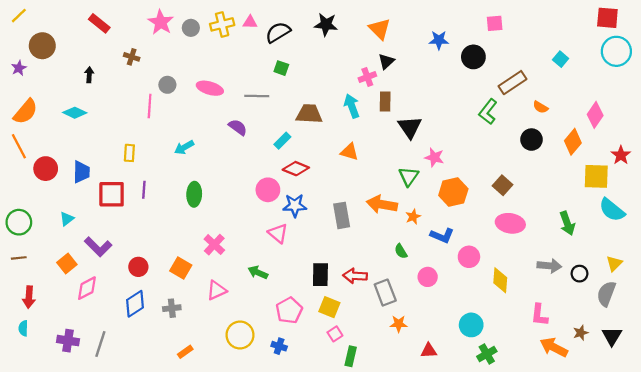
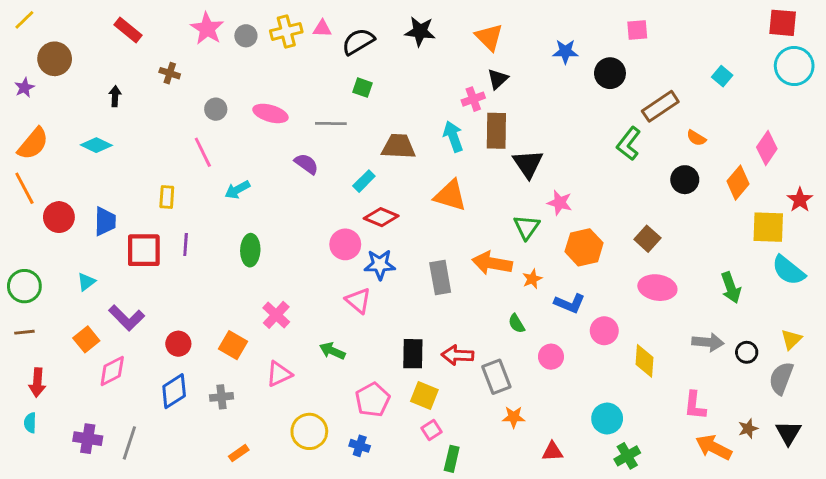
brown rectangle: (385, 102) -> (496, 131), size x1.4
pink line: (150, 106) -> (203, 152), moved, turned -30
orange triangle: (349, 152) -> (450, 195), size x1.4

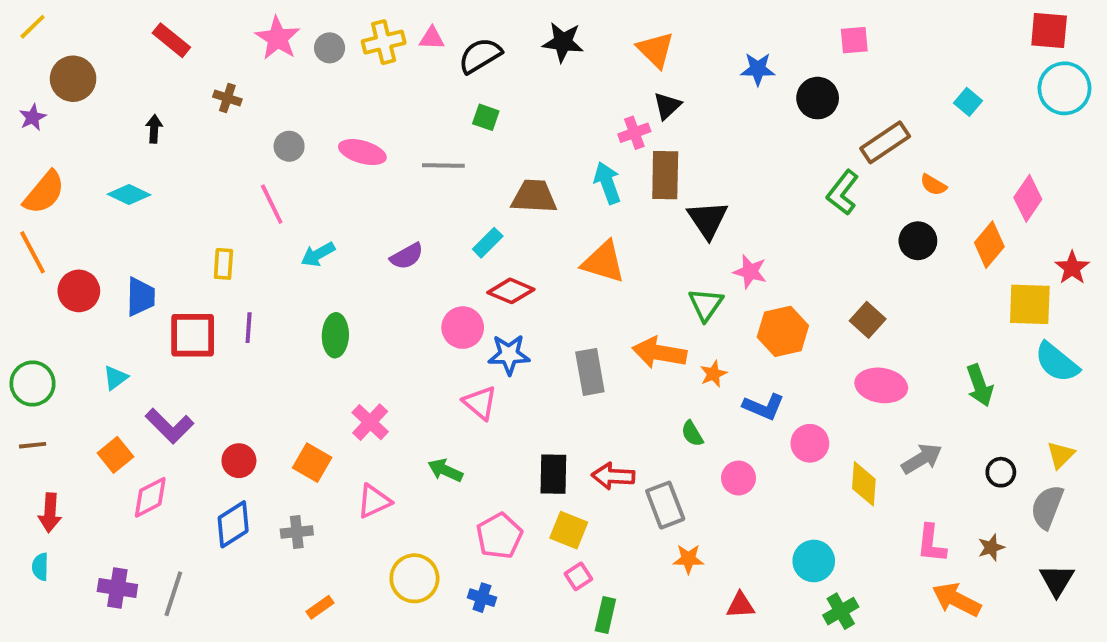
purple semicircle: (306, 164) -> (407, 256), moved, turned 115
gray arrow: (708, 342) -> (922, 459), moved, turned -36
brown star: (748, 429) -> (991, 547), moved

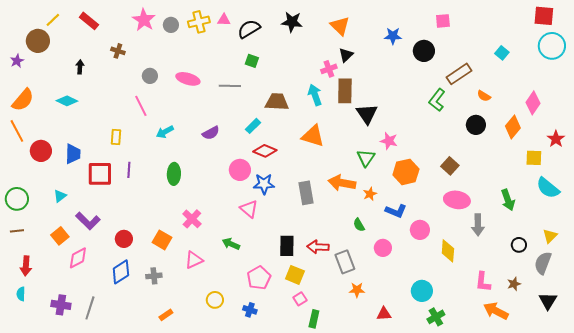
yellow line: (33, 27) -> (53, 20), moved
yellow square: (1030, 304) -> (534, 158), size x0.7
gray arrow: (922, 459) -> (478, 225), moved, turned 120
yellow circle: (414, 578) -> (215, 300), size x0.7

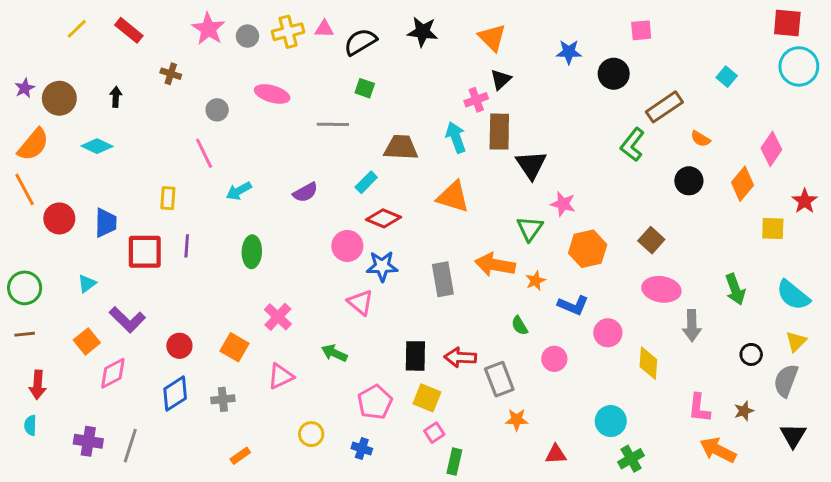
brown circle: (38, 41) -> (59, 98), moved
pink ellipse: (188, 79) -> (272, 94), moved
cyan semicircle: (548, 188) -> (793, 295), moved

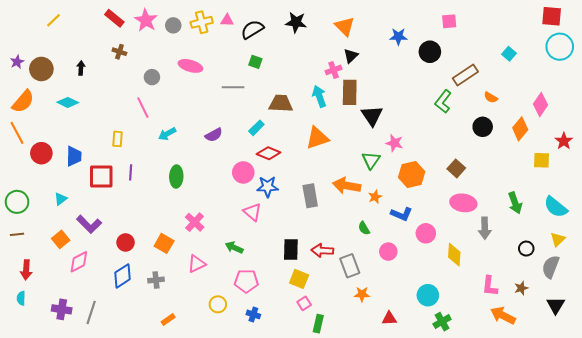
red rectangle: (129, 30) -> (114, 18), moved
orange triangle: (453, 197) -> (317, 138), turned -35
pink pentagon: (375, 402) -> (246, 281), moved, turned 30

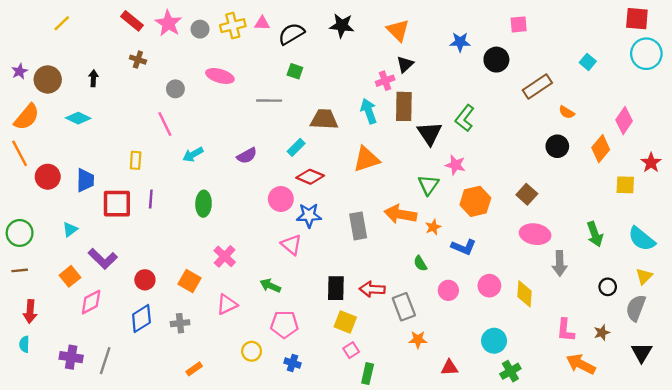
green L-shape: (443, 101) -> (465, 118), moved
pink circle: (426, 233) -> (489, 286), moved

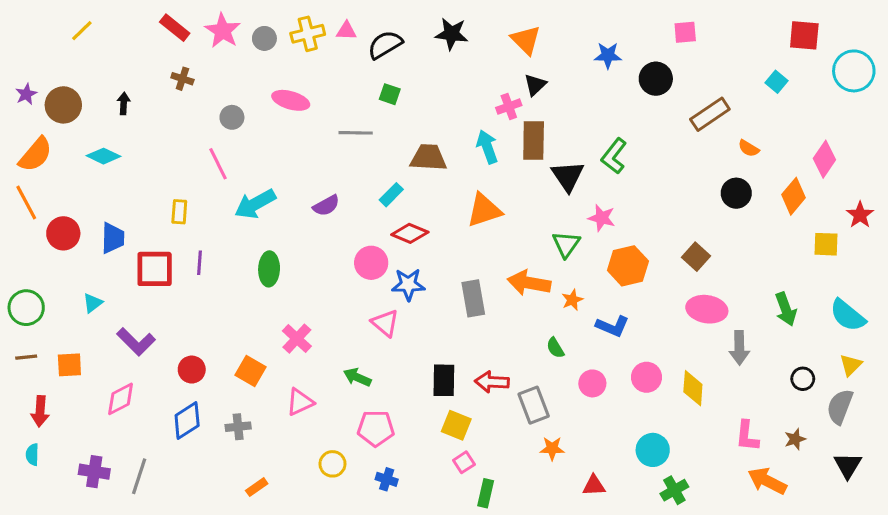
red square: (637, 19) -> (804, 35), moved
cyan arrow: (193, 154) -> (255, 204), size x1.5
orange square: (70, 276) -> (69, 365), moved, turned 36

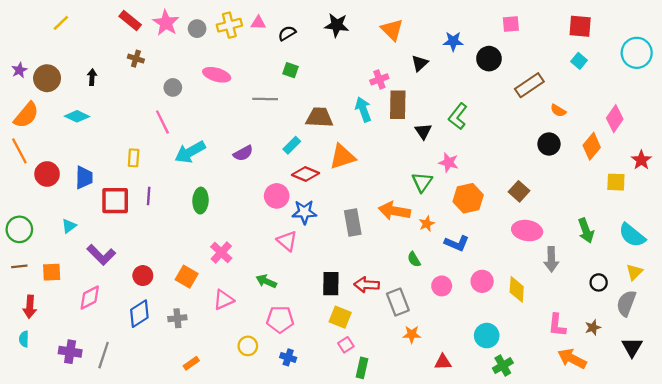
red square: (804, 35) -> (580, 26), moved
black semicircle: (385, 45) -> (287, 33), size x0.7
black triangle: (535, 85) -> (420, 63), moved
black triangle: (568, 176) -> (423, 131), size x0.7
orange triangle: (484, 210) -> (342, 157), moved

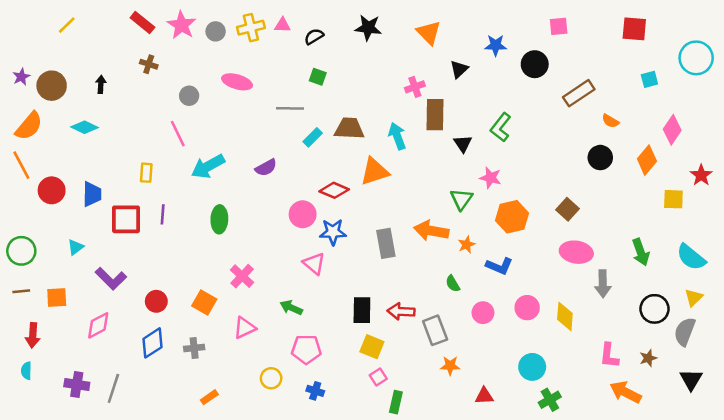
cyan square: (579, 61) -> (649, 79), moved, turned 35
cyan arrow: (363, 109) -> (397, 136), moved
cyan rectangle: (292, 145) -> (313, 137), moved
black circle: (599, 282) -> (655, 309), size x1.5

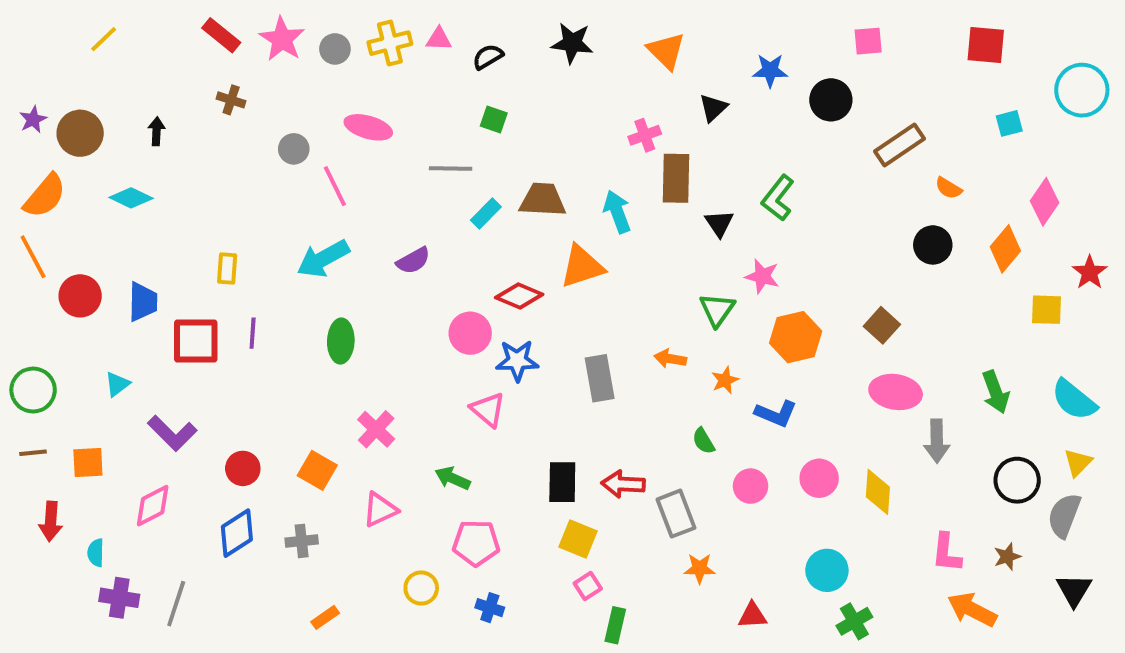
pink line: (178, 134) -> (335, 186), moved
orange arrow: (431, 231) -> (670, 359), size x0.6
cyan semicircle: (26, 371) -> (96, 553), moved

